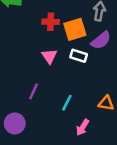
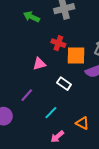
pink triangle: (49, 56) -> (39, 64), moved, turned 32
white rectangle: (79, 56) -> (64, 84), moved

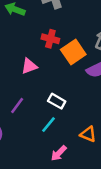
orange square: (76, 55) -> (73, 52), turned -30
white rectangle: (64, 84) -> (57, 101), moved

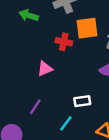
orange square: (73, 52) -> (87, 28), moved, turned 30
white rectangle: (57, 101) -> (82, 101), moved, turned -35

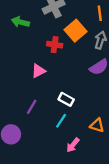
orange square: (87, 28) -> (76, 31), turned -30
white rectangle: (82, 101) -> (66, 99), moved, turned 40

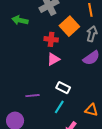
pink triangle: (38, 71) -> (53, 59), moved
purple line: (32, 107) -> (33, 96), turned 56

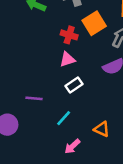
white rectangle: (63, 88) -> (74, 85), moved, turned -72

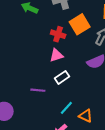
purple line: (34, 98) -> (38, 90), moved
cyan line: (64, 118) -> (66, 108), moved

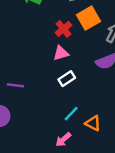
red cross: (58, 34) -> (63, 29), turned 32
purple line: (38, 90) -> (15, 85), moved

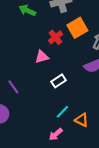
pink triangle: (61, 53) -> (42, 57), moved
purple line: (15, 85) -> (13, 87), turned 48

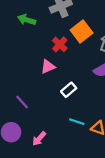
cyan line: (62, 112) -> (77, 122), turned 72
pink arrow: (56, 134) -> (39, 139), moved

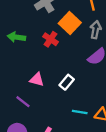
green arrow: (27, 20) -> (16, 37), moved
pink triangle: (48, 67) -> (37, 79), moved, turned 48

